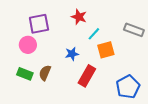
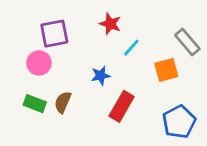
gray rectangle: (134, 30) -> (187, 42), turned 30
orange square: (106, 50) -> (166, 70), moved

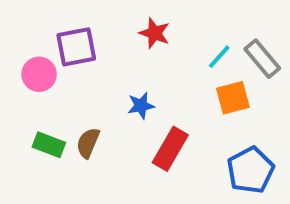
cyan line: (131, 48) -> (219, 57), moved
pink circle: (39, 63) -> (39, 74), moved

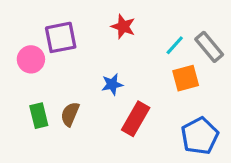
green rectangle: (49, 145) -> (39, 116), turned 55

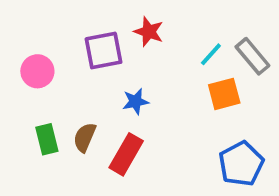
purple square: (61, 37) -> (103, 51), moved
red rectangle: (136, 119) -> (126, 154), moved

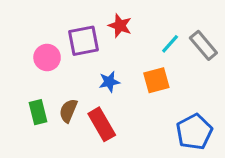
pink circle: (37, 71) -> (47, 58), moved
orange square: (224, 94) -> (156, 80), moved
red rectangle: (126, 154) -> (102, 124), turned -60

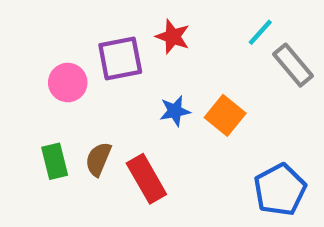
cyan line: (170, 44) -> (260, 32), moved
orange square: (156, 80) -> (225, 115), turned -36
blue star: (109, 82) -> (175, 111), moved

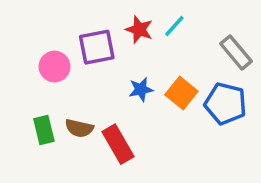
cyan line: (260, 32) -> (174, 26), moved
brown semicircle: (98, 159) -> (79, 128), turned -100
blue pentagon: (280, 190) -> (225, 104), moved, turned -30

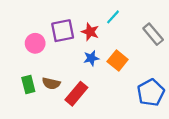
red star: (139, 30) -> (90, 32), moved
blue pentagon: (225, 104) -> (151, 93), moved, turned 30
red rectangle: (118, 144) -> (76, 94), turned 70

